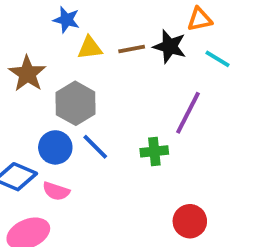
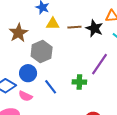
blue line: (95, 147) -> (51, 87), moved

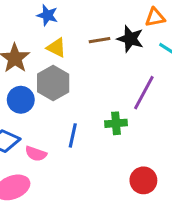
yellow triangle: (53, 24) -> (56, 48), moved, turned 32
blue circle: (28, 73) -> (21, 100), moved
blue line: (51, 87) -> (73, 135), turned 56

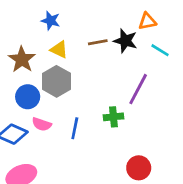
pink semicircle: (36, 154) -> (42, 124), moved

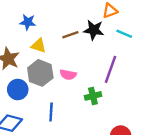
pink semicircle: (42, 124) -> (68, 75), moved
blue line: (75, 128) -> (51, 112), moved

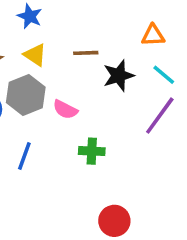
black star: (94, 30) -> (119, 76), moved, turned 30
purple line: (110, 69) -> (160, 116), moved

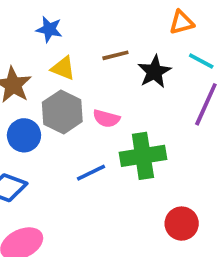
green cross: (92, 151) -> (143, 156), size x1.6
blue line: (24, 156) -> (91, 173), moved, turned 56

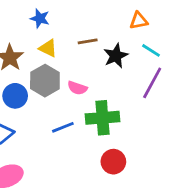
red circle: (182, 224) -> (113, 162), moved

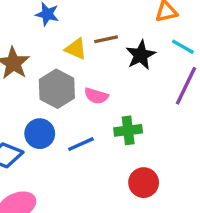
yellow triangle: (48, 48) -> (76, 49), moved
blue circle: (15, 96) -> (40, 134), moved
green cross: (102, 118) -> (128, 130), size x0.7

